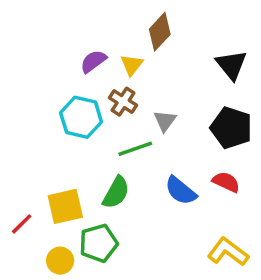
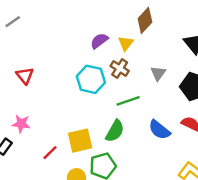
gray triangle: (165, 121) -> (158, 73), moved

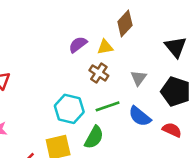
yellow triangle: (126, 43) -> (105, 47), turned 42
cyan hexagon: (91, 79) -> (69, 109), moved
blue semicircle: (159, 130) -> (140, 116), moved

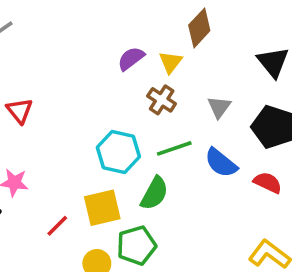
yellow triangle: (105, 47) -> (171, 62), turned -42

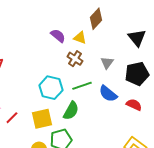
purple semicircle: (131, 59) -> (58, 36), turned 77
yellow triangle: (171, 62) -> (80, 38), turned -48
black pentagon: (273, 127) -> (137, 74), turned -30
red line: (57, 226) -> (12, 118), moved

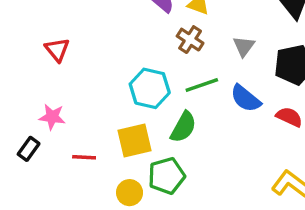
red line: (12, 118) -> (84, 157), moved, turned 48

